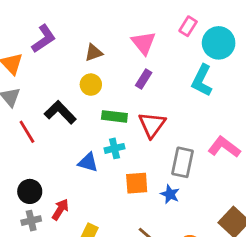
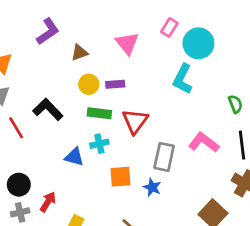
purple L-shape: (44, 39) -> (48, 31), moved
purple rectangle: (144, 79) -> (115, 84), moved, turned 54
yellow circle: (91, 85) -> (89, 84), moved

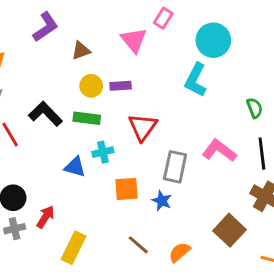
pink rectangle: (169, 27) -> (163, 18), moved
green rectangle: (99, 113) -> (87, 118), moved

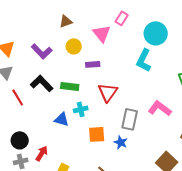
purple L-shape: (45, 27) -> (42, 51), moved, turned 80
brown triangle: (81, 50) -> (66, 21), moved
yellow circle: (91, 86) -> (74, 46), moved

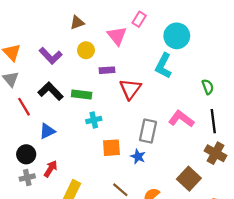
red triangle: (108, 92) -> (130, 89), moved
blue triangle: (62, 119) -> (47, 131), moved, turned -42

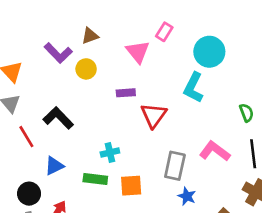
yellow circle: (86, 50) -> (86, 69), moved
purple L-shape: (51, 56) -> (58, 53), moved
green rectangle: (82, 95) -> (95, 179), moved
blue star: (138, 157) -> (187, 196), moved

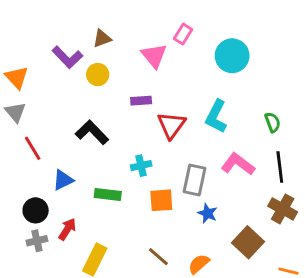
cyan L-shape: (193, 88) -> (216, 116), moved
black L-shape: (58, 118) -> (92, 132), moved
cyan cross: (110, 152) -> (141, 166), moved
orange square: (131, 186) -> (161, 200), moved

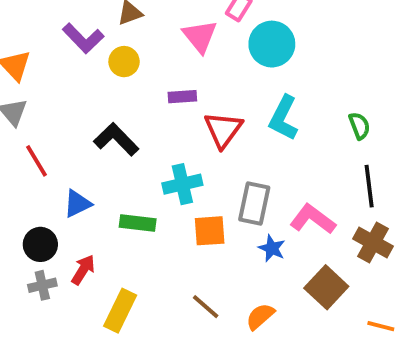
cyan circle: (232, 56) -> (272, 44), moved
pink L-shape: (238, 164) -> (313, 219), moved
cyan cross: (141, 166) -> (182, 184), size x1.4

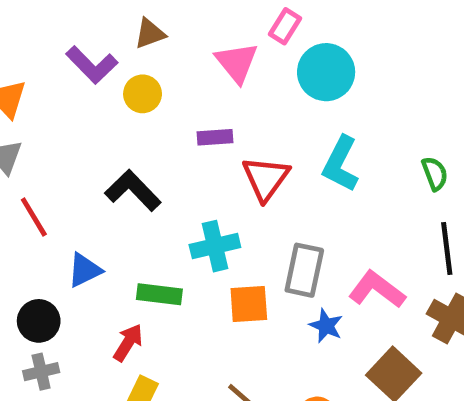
red arrow: (83, 270) -> (128, 343), moved

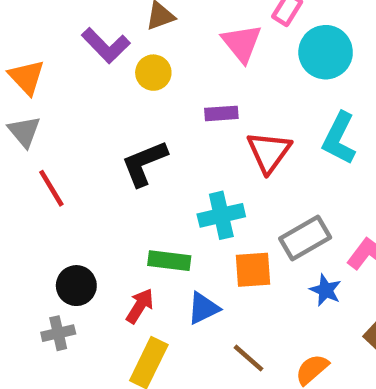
black L-shape: (133, 190) -> (144, 163), turned -68
blue triangle: (85, 270) -> (203, 308), moved
gray rectangle: (304, 270) -> (305, 238), turned 48
black circle: (39, 321) -> (76, 286), moved

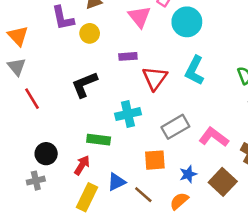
purple L-shape: (106, 45) -> (63, 18), turned 32
orange square: (253, 270) -> (155, 160), moved
blue star: (326, 290) -> (188, 174), moved, turned 30
blue triangle: (203, 308) -> (116, 182), moved

